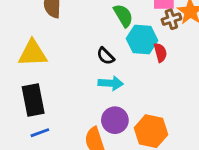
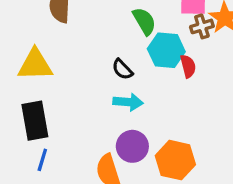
blue line: (40, 133) -> (42, 160), turned -54

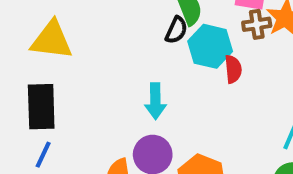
black semicircle: (122, 69) -> (176, 30), moved, turned -120
cyan arrow: (128, 102) -> (155, 101), turned 76

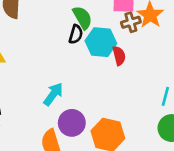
cyan arrow: (155, 101) -> (53, 94), moved, turned -135

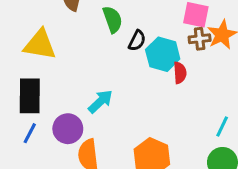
green semicircle: (82, 18) -> (113, 19), moved
purple circle: (72, 123) -> (68, 129), moved

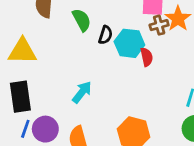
purple circle: (68, 129) -> (45, 129), moved

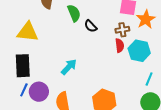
brown cross: (159, 25) -> (122, 30), moved
black semicircle: (105, 35) -> (91, 26), turned 112
cyan hexagon: (129, 43) -> (139, 51), moved

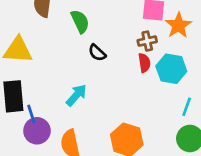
black semicircle: (91, 26) -> (97, 53), moved
blue line: (24, 90) -> (31, 114), moved, turned -40

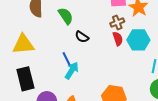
blue line: (31, 114) -> (66, 59), moved

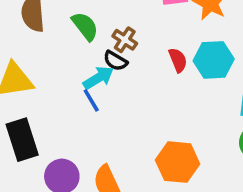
brown cross: (117, 22) -> (125, 40), moved, turned -32
cyan arrow: (72, 71) -> (98, 78), moved, turned 30

